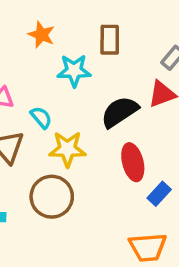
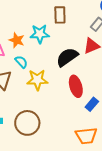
orange star: (41, 35) -> (17, 40), moved
brown circle: (52, 197) -> (27, 123), moved

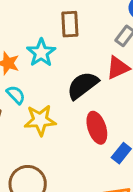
cyan star: (40, 34) -> (41, 53), turned -30

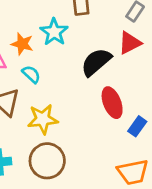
yellow star: (40, 120) -> (43, 119), moved

